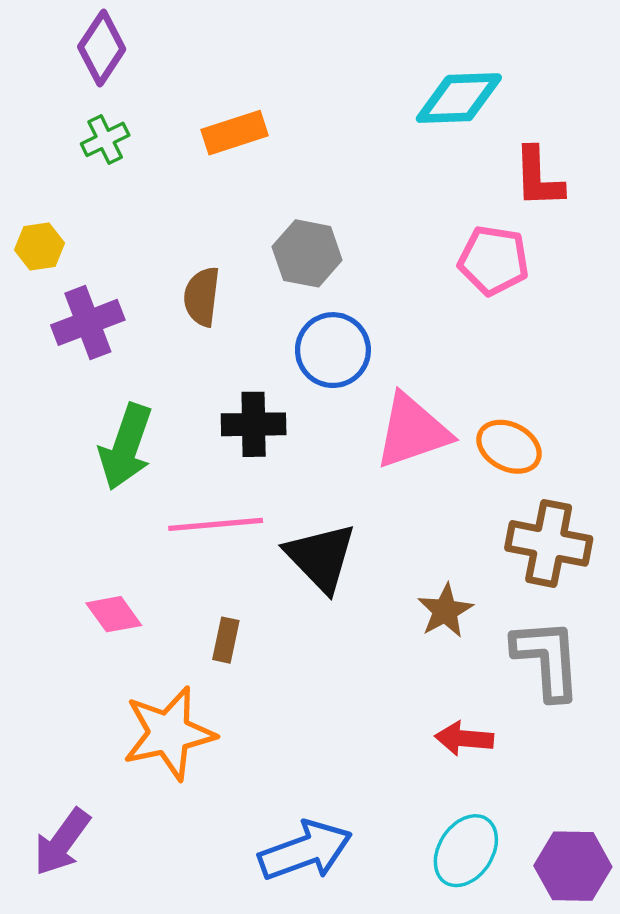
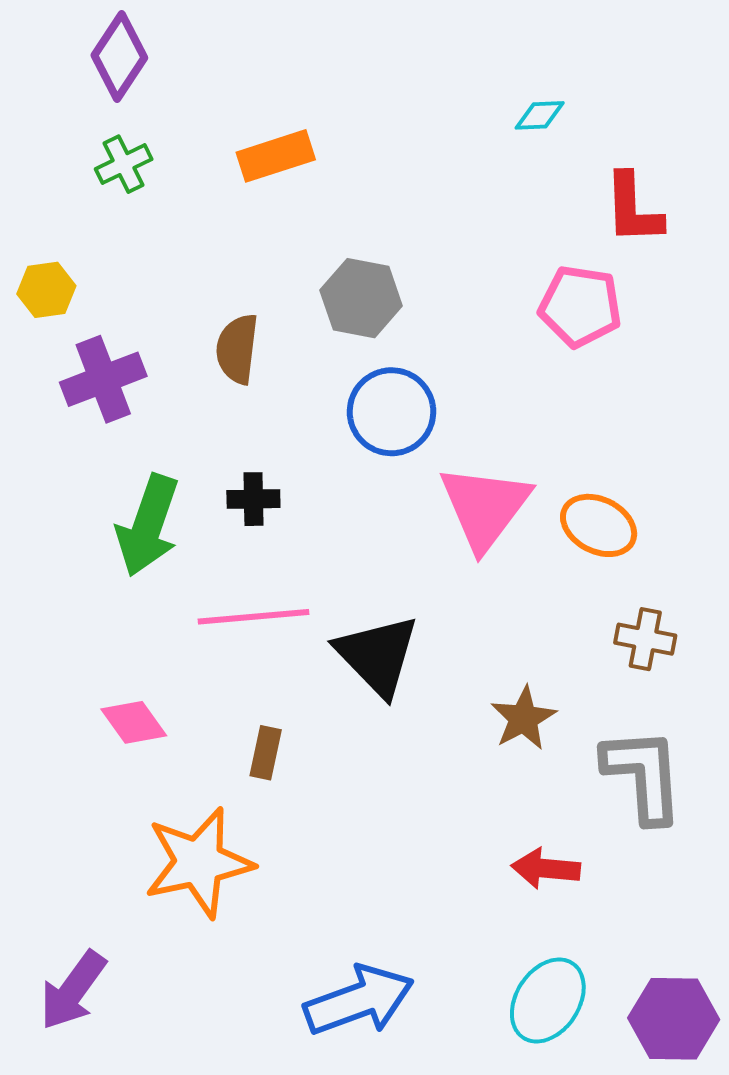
cyan diamond: (459, 98) -> (540, 115), size x0.5
black cross: (254, 424) -> (253, 499), moved, size x0.7
pink triangle: (412, 431) -> (485, 507), turned -34
brown cross: (549, 543) -> (645, 639), size x0.6

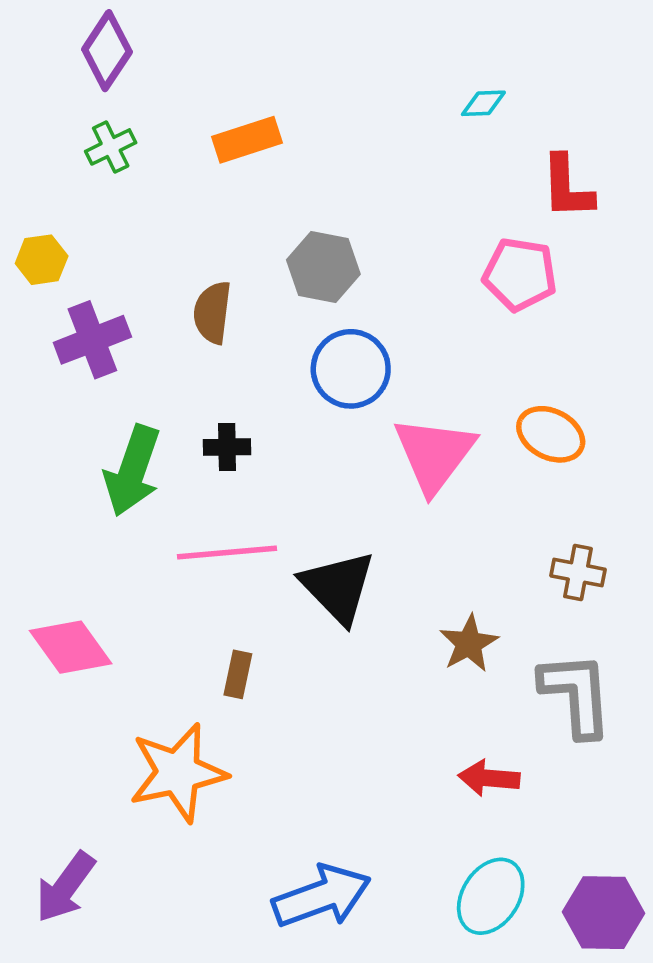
orange ellipse: (599, 525) -> (551, 434), moved
pink diamond: (134, 722) -> (71, 647), moved, size x1.4

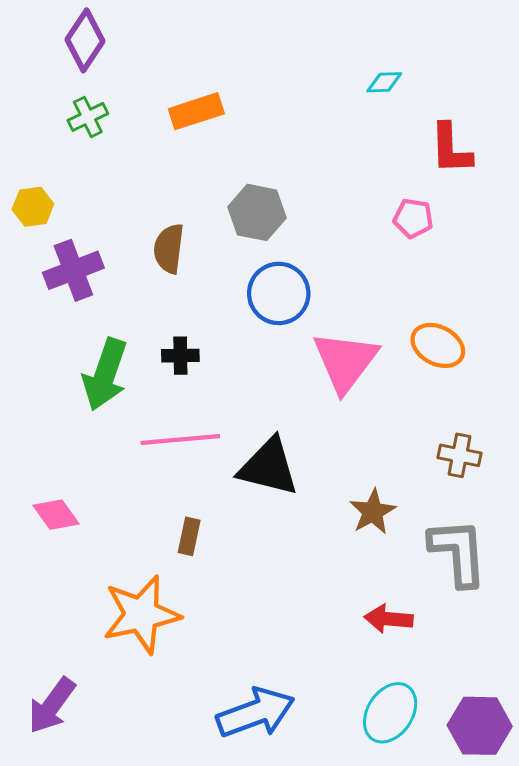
pink pentagon: (520, 274) -> (413, 218), size x0.7
black triangle: (338, 587) -> (269, 467), turned -32
pink diamond: (71, 647) -> (56, 515), size x0.7

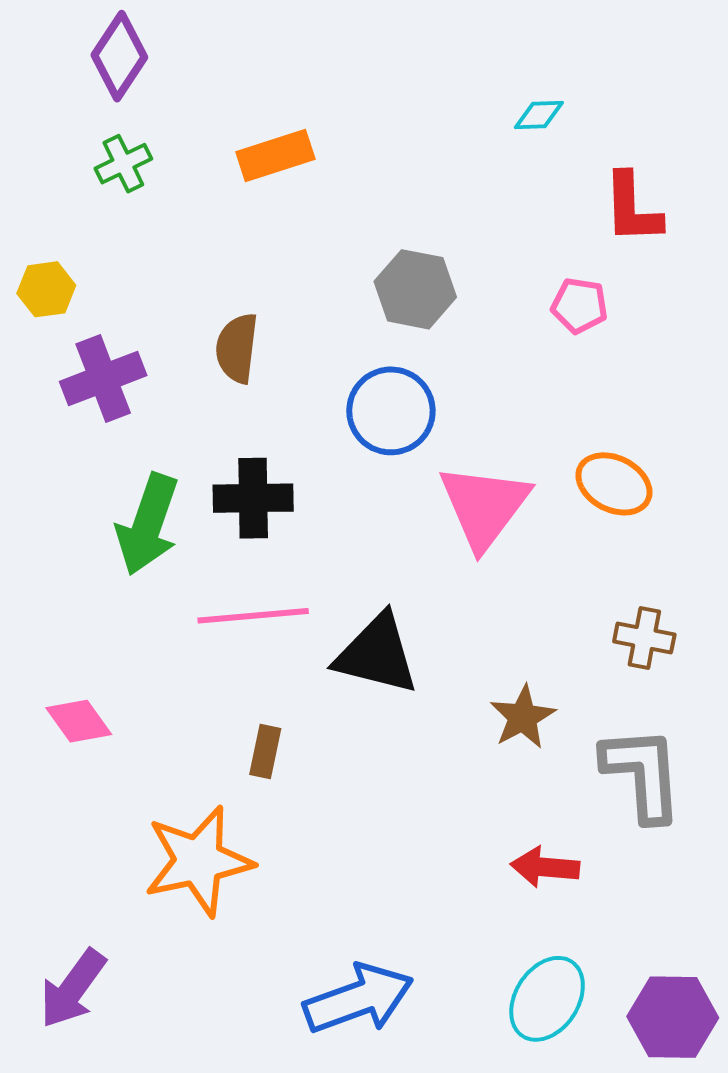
gray hexagon: (257, 212) -> (415, 289), moved
black cross: (180, 356) -> (253, 498), size x1.5

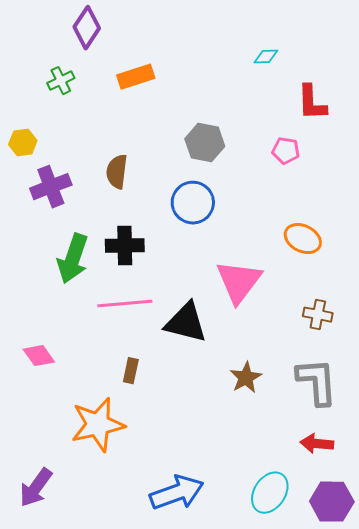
purple diamond: (119, 56) -> (87, 28), moved
pink triangle: (484, 506) -> (239, 282), moved
brown star: (523, 717) -> (246, 378), moved
red arrow: (545, 867) -> (317, 444), moved

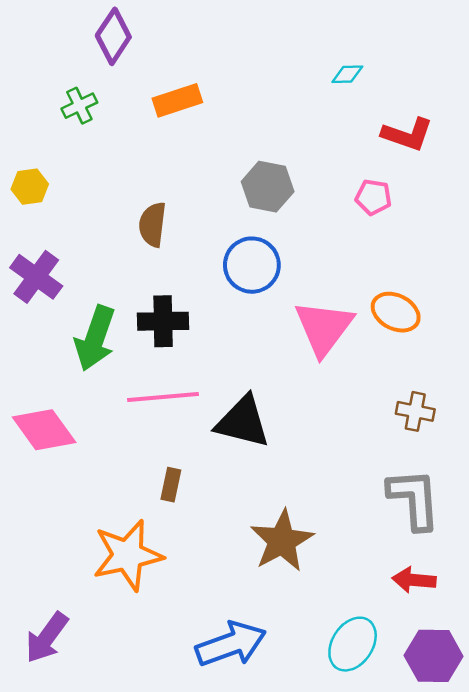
red L-shape: (312, 103) -> (407, 134), turned -69
purple cross: (51, 187) -> (36, 277), moved, turned -33
pink triangle: (239, 282) -> (324, 328), moved
pink diamond: (39, 356) -> (44, 430), moved, size x1.5
brown star: (246, 378) -> (282, 541), moved, size x1.5

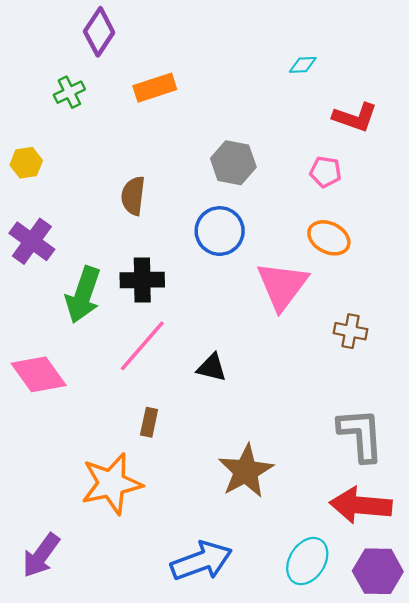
orange ellipse: (396, 312) -> (329, 238), moved
pink line: (163, 397) -> (142, 346), turned -44
brown cross: (415, 411) -> (351, 331), moved
black triangle: (243, 422) -> (212, 368), size x0.6
red arrow: (414, 580) -> (361, 505), size x1.6

